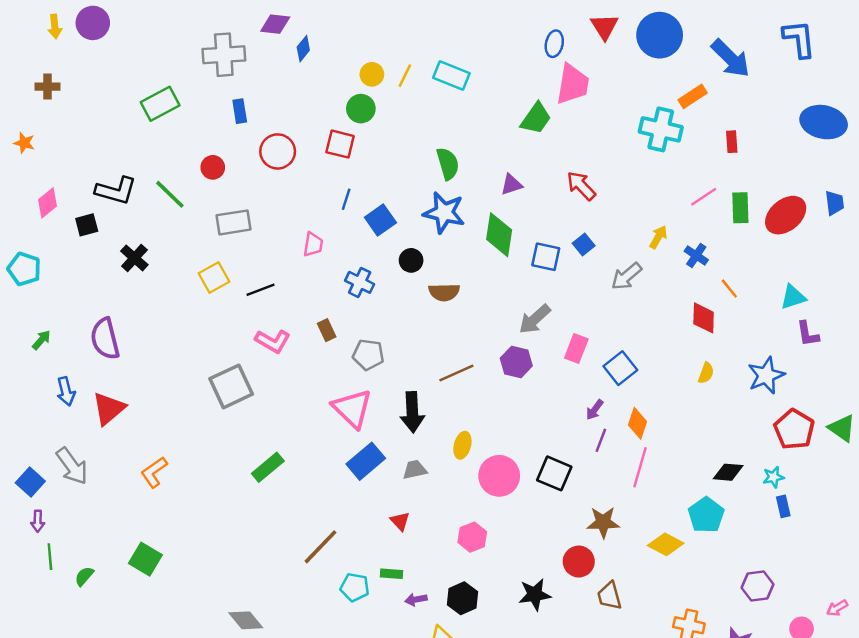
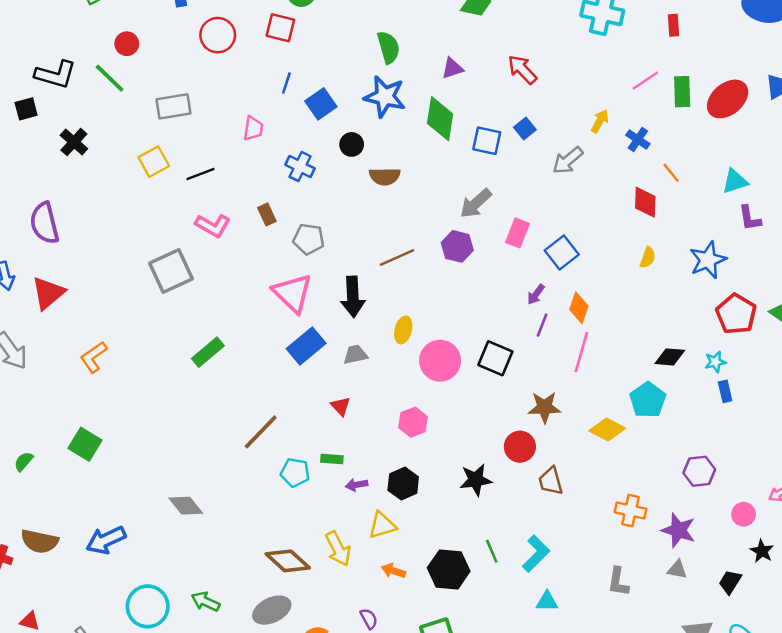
red circle: (213, 167) -> (127, 44), moved

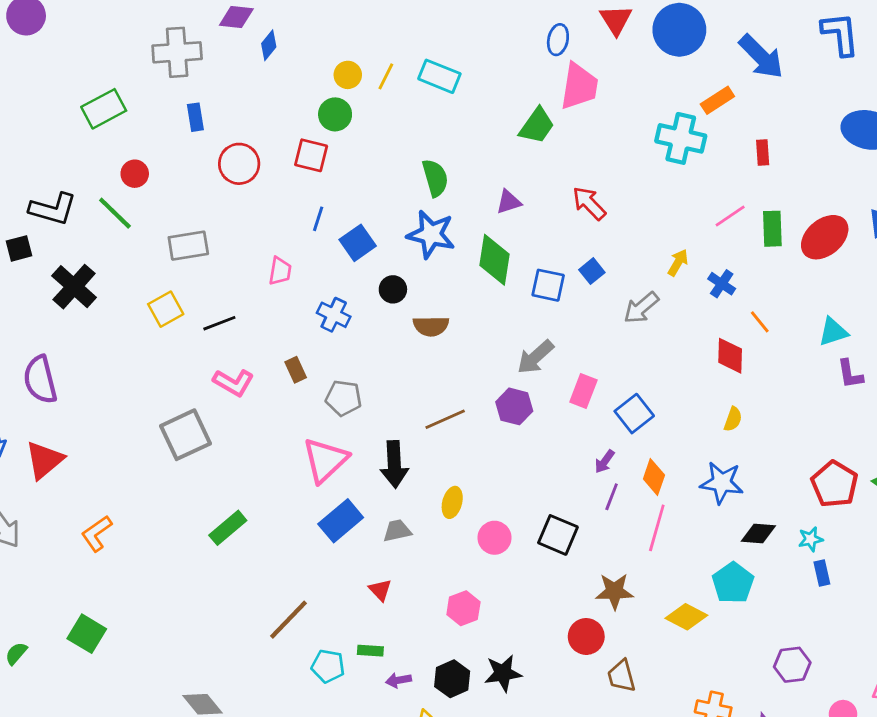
black cross: (74, 142) -> (74, 287), size x1.4
blue star: (708, 260) -> (722, 483), moved, turned 30
pink triangle: (293, 293) -> (325, 460), turned 33
pink circle: (440, 361) -> (495, 538), size x0.7
black star: (476, 480) -> (503, 673), moved

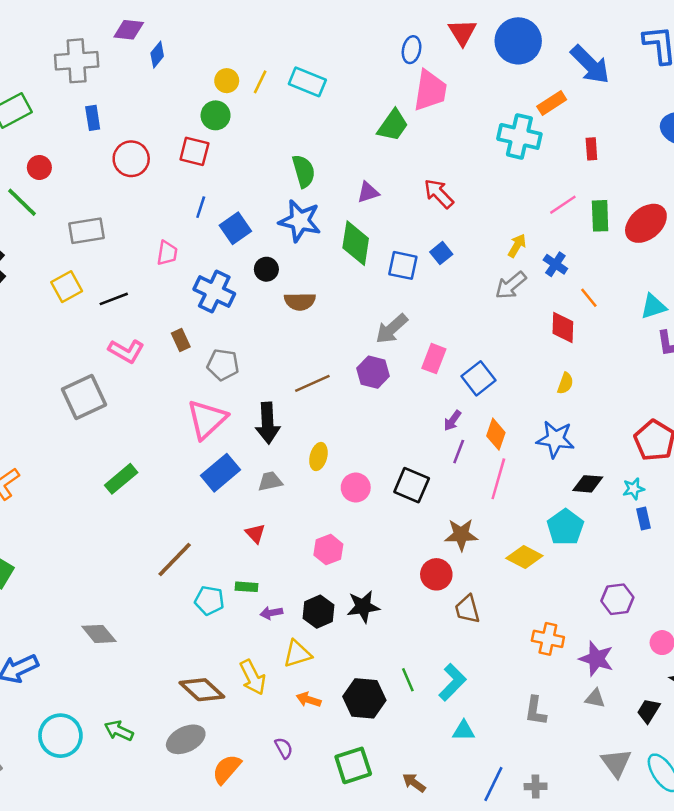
gray arrow: (641, 308) -> (511, 285), moved
blue cross: (334, 315) -> (214, 292), size x1.4

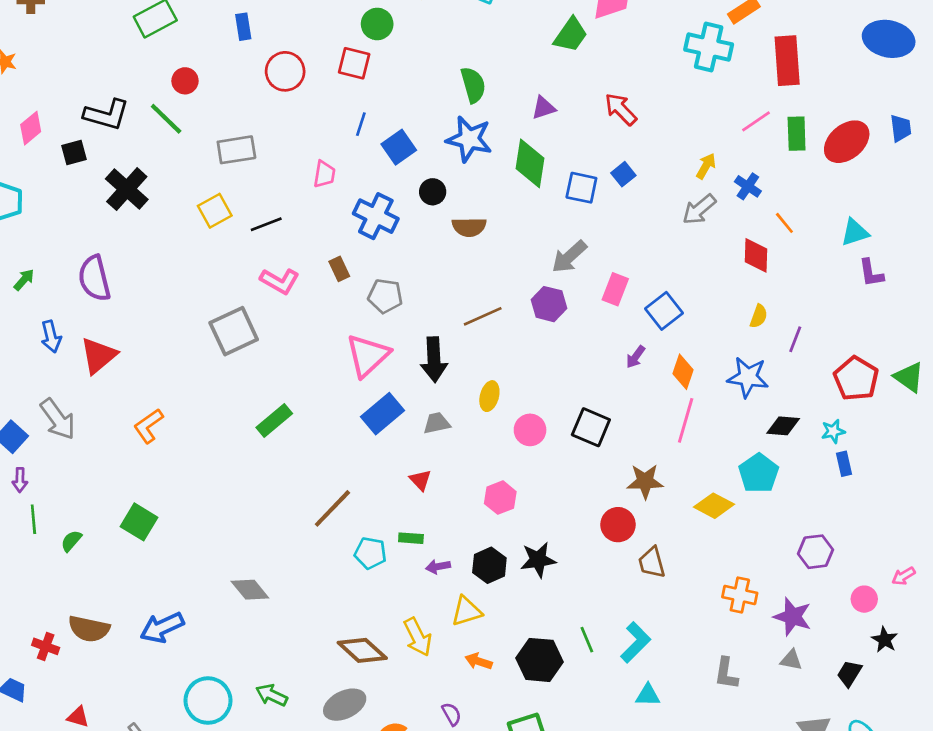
red rectangle: (591, 149) -> (787, 61), size x2.0
purple line: (459, 452) -> (795, 339), moved

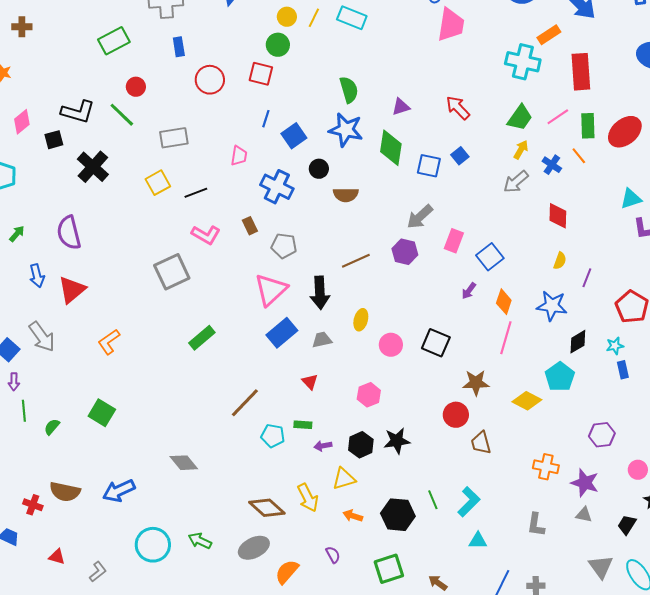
green trapezoid: (571, 35) -> (520, 118), moved
orange line: (784, 223) -> (579, 156), moved
black diamond: (783, 426) -> (578, 342), turned -35

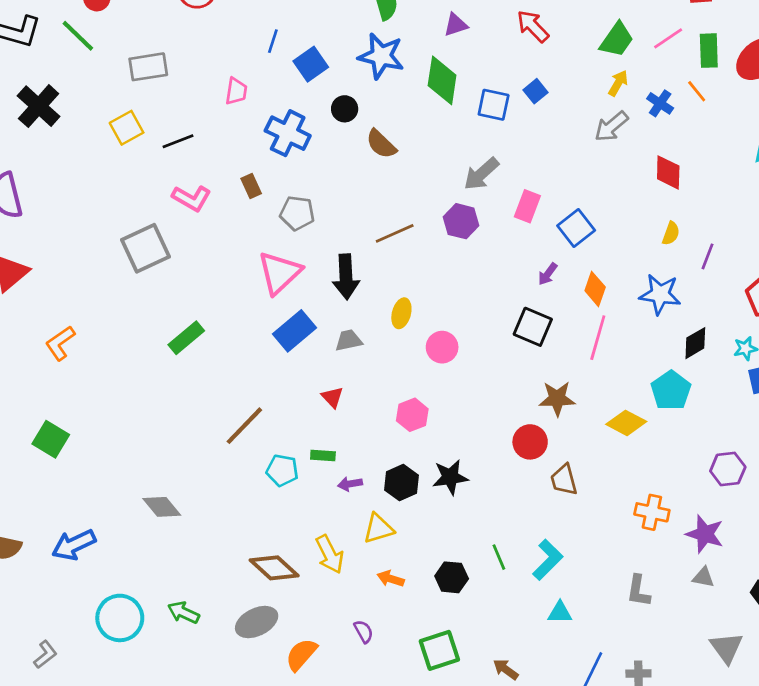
brown semicircle: (346, 195) -> (381, 144), turned 45
black square: (436, 343) -> (533, 327), moved
black hexagon: (398, 515) -> (452, 577), size x0.7

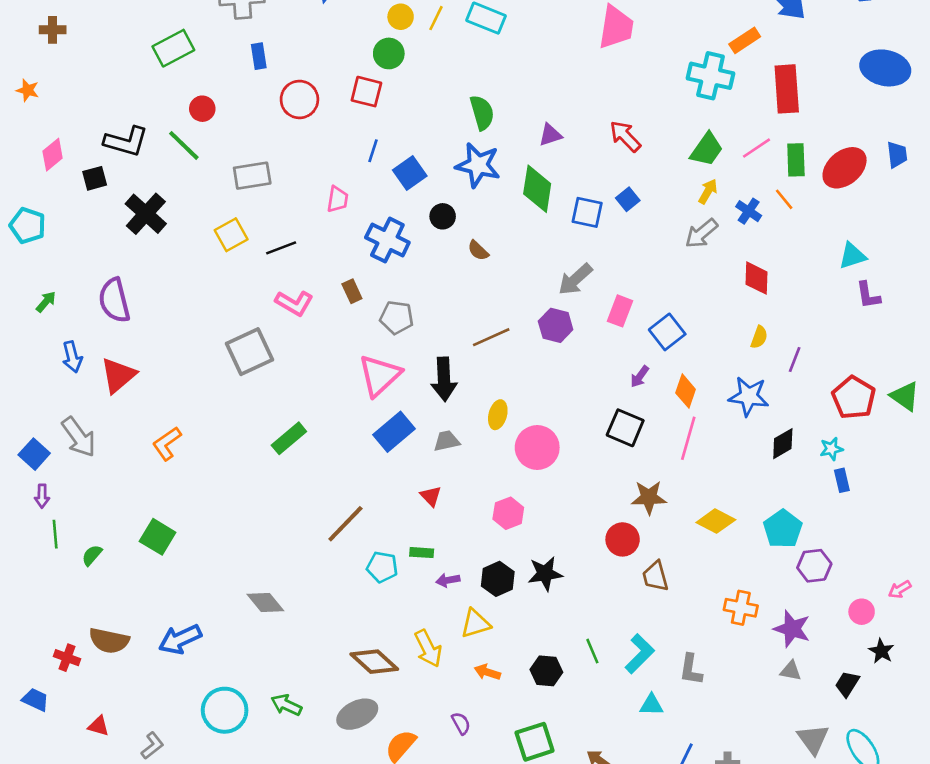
brown semicircle: (381, 144) -> (478, 251), size x0.7
pink circle: (442, 347) -> (537, 448), size x1.4
cyan pentagon: (671, 390) -> (783, 529), moved
gray L-shape: (638, 591) -> (691, 669), moved

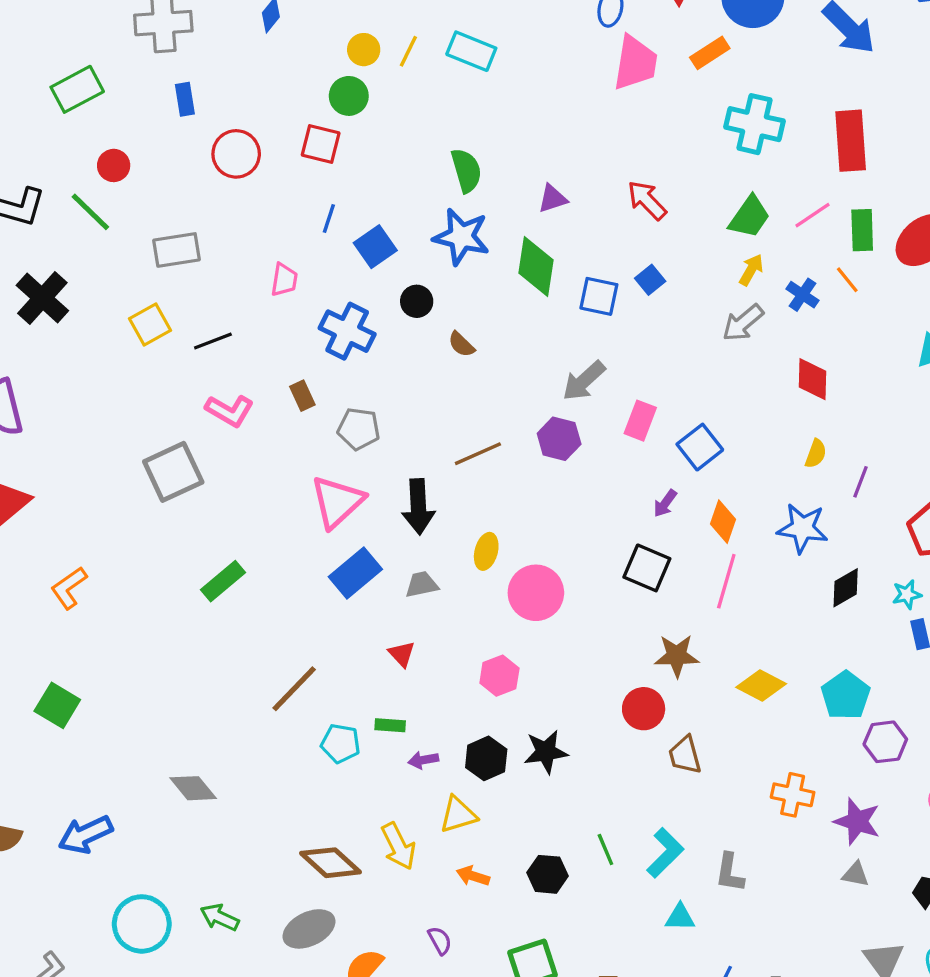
orange rectangle: (745, 40) -> (710, 53), moved

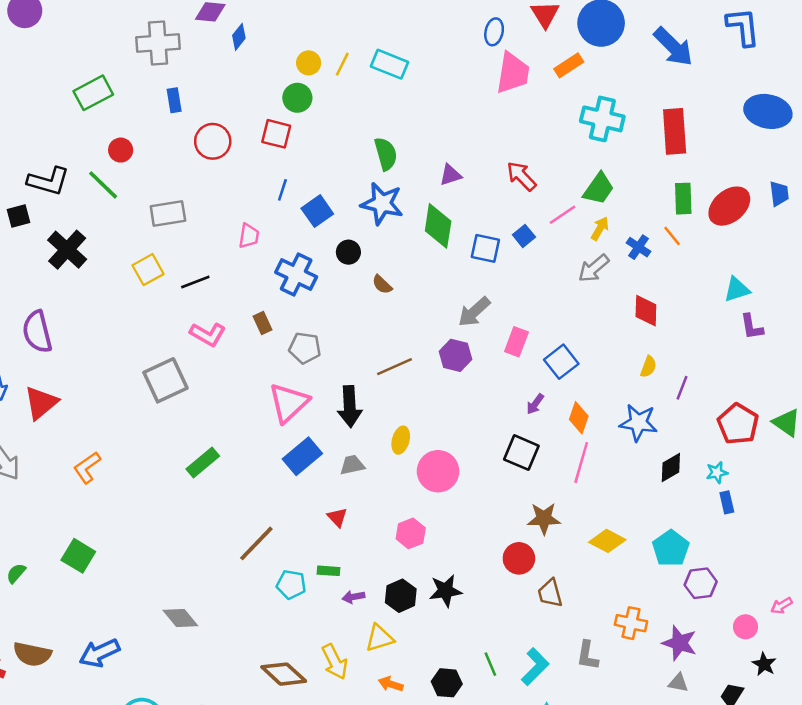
pink line: (812, 215) -> (563, 215), moved
gray L-shape: (730, 873) -> (587, 655), moved

